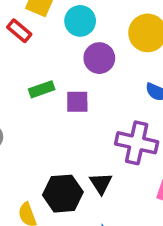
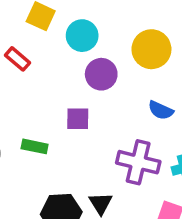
red rectangle: (19, 31) -> (18, 59), moved
green rectangle: (42, 89) -> (35, 146), moved, turned 30

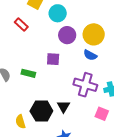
yellow circle: (151, 49) -> (94, 34), moved
blue semicircle: (161, 110) -> (90, 55), moved

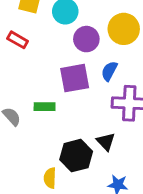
blue semicircle: (90, 55) -> (109, 71), moved, turned 104
purple square: (53, 59) -> (75, 78), size x1.5
yellow semicircle: (20, 122) -> (50, 178), turned 32

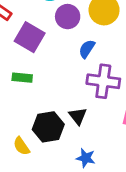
purple square: (75, 78) -> (30, 37), moved, turned 36
yellow semicircle: (50, 178) -> (21, 146), turned -42

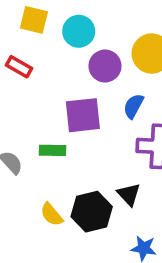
purple square: (30, 37) -> (83, 115), moved, turned -32
yellow semicircle: (21, 146) -> (52, 214), moved

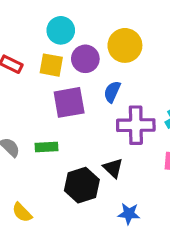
yellow square: (34, 20) -> (51, 65), moved
green rectangle: (52, 150) -> (46, 147), moved
yellow semicircle: (52, 214) -> (22, 212), moved

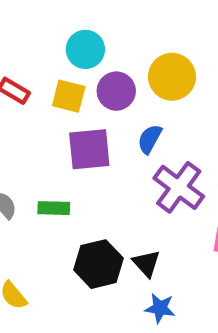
purple cross: (136, 125) -> (179, 187), turned 33
black triangle: (113, 168) -> (146, 263), moved

